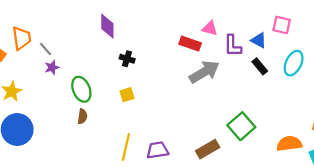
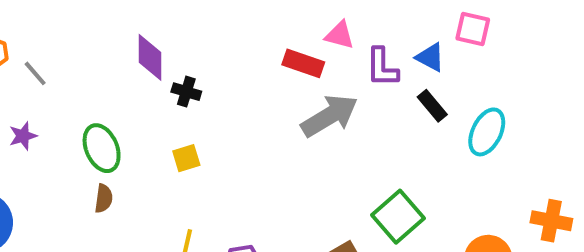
purple diamond: (107, 26) -> (150, 57), moved
cyan ellipse: (294, 63) -> (487, 132), moved
purple star: (52, 67) -> (23, 136), moved

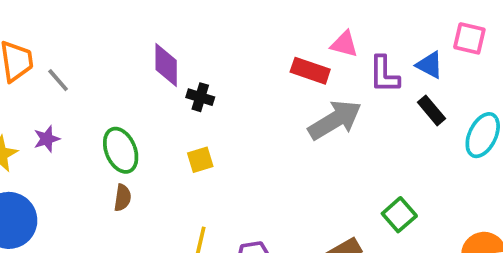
green square: (398, 217) -> (399, 215), size x0.7

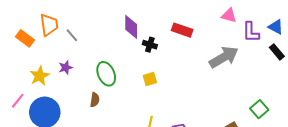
red rectangle: (310, 71) -> (182, 30), moved
brown semicircle: (123, 198) -> (95, 100), moved

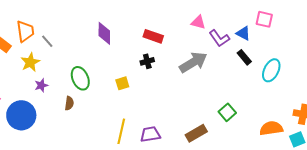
purple L-shape: (251, 32) -> (219, 38), turned -35
black cross: (150, 45) -> (147, 61), moved, turned -32
purple star: (66, 68) -> (41, 85), moved
yellow star: (40, 76) -> (30, 62), moved

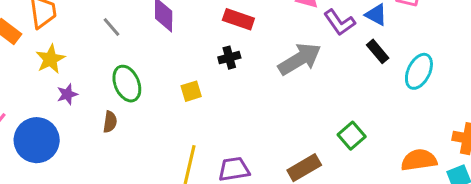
gray line: (47, 41) -> (112, 27), moved

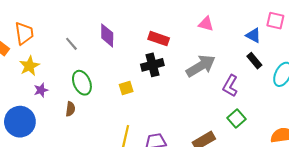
purple L-shape: (339, 22) -> (230, 86), moved, turned 65
black cross: (229, 58) -> (152, 65), size x1.5

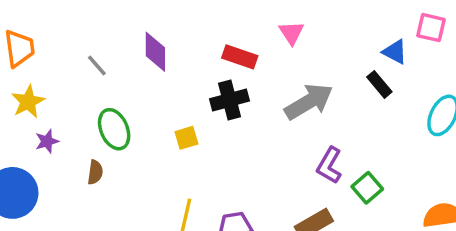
pink triangle: (206, 24) -> (291, 33), moved, turned 42
black rectangle: (254, 61) -> (379, 84), moved
purple L-shape: (230, 86) -> (329, 165), moved

